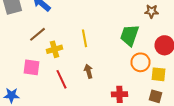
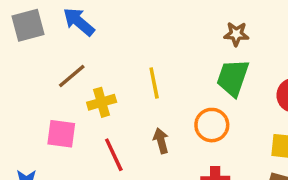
brown star: (152, 11) -> (236, 34), moved
orange circle: (140, 62) -> (212, 125), moved

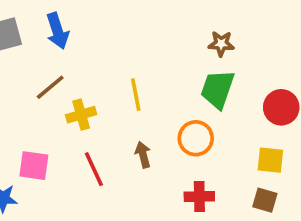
blue arrow: (79, 22) -> (57, 31), turned -148
pink square: (61, 134) -> (34, 166), moved

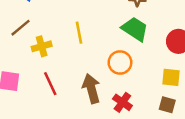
green trapezoid: (218, 89) -> (135, 29), turned 104
brown arrow: (143, 155) -> (91, 89), moved, size x1.6
red cross: (199, 196) -> (122, 102), turned 36

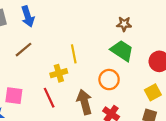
yellow cross: (42, 46) -> (59, 73), moved
yellow square: (171, 77) -> (153, 92), turned -35

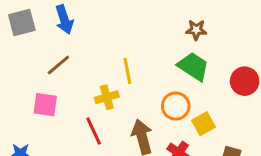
yellow square: (153, 92) -> (204, 124), moved
pink square: (14, 96) -> (45, 105), moved

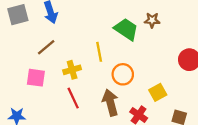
green trapezoid: (193, 66) -> (126, 29), moved
yellow cross: (107, 97) -> (72, 70), moved
orange circle: (176, 106) -> (123, 74), moved

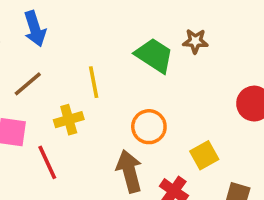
yellow line: (99, 52) -> (94, 82), moved
red line: (73, 98) -> (47, 162), moved

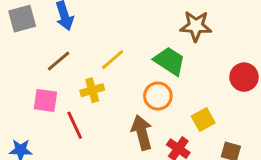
brown star: (195, 41) -> (196, 26), size x1.5
green trapezoid: (154, 55) -> (170, 61), moved
yellow line: (94, 82) -> (113, 60), turned 60

